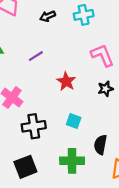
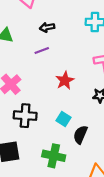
black arrow: (48, 16) -> (47, 27), moved
black semicircle: (100, 145) -> (80, 135), moved

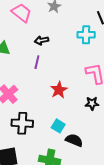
purple line: (42, 50) -> (37, 62), turned -56
black semicircle: (80, 135) -> (74, 140), turned 90

